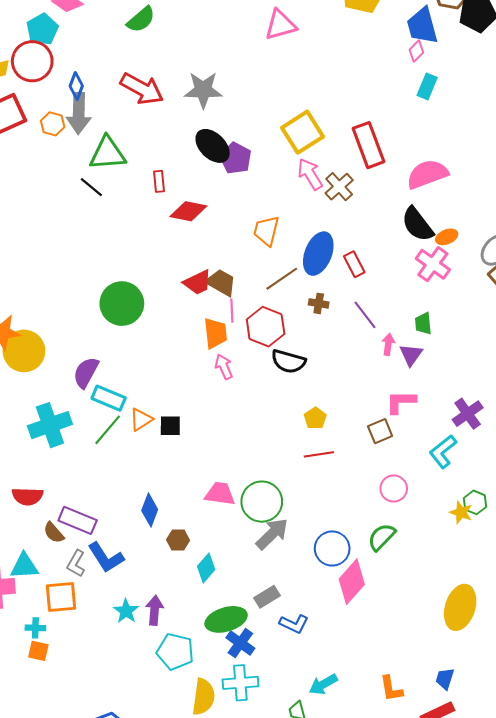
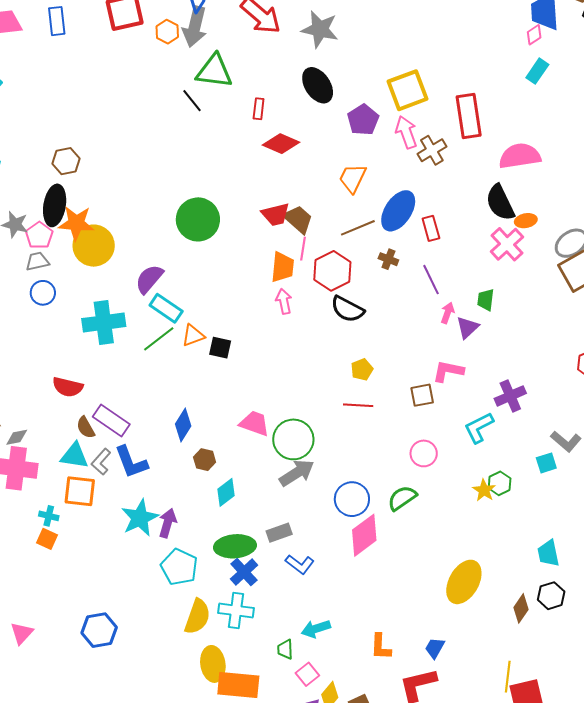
purple pentagon: (236, 158) -> (363, 120), moved
cyan triangle: (24, 566) -> (74, 456), moved
cyan star: (126, 611) -> (140, 518), size x1.5

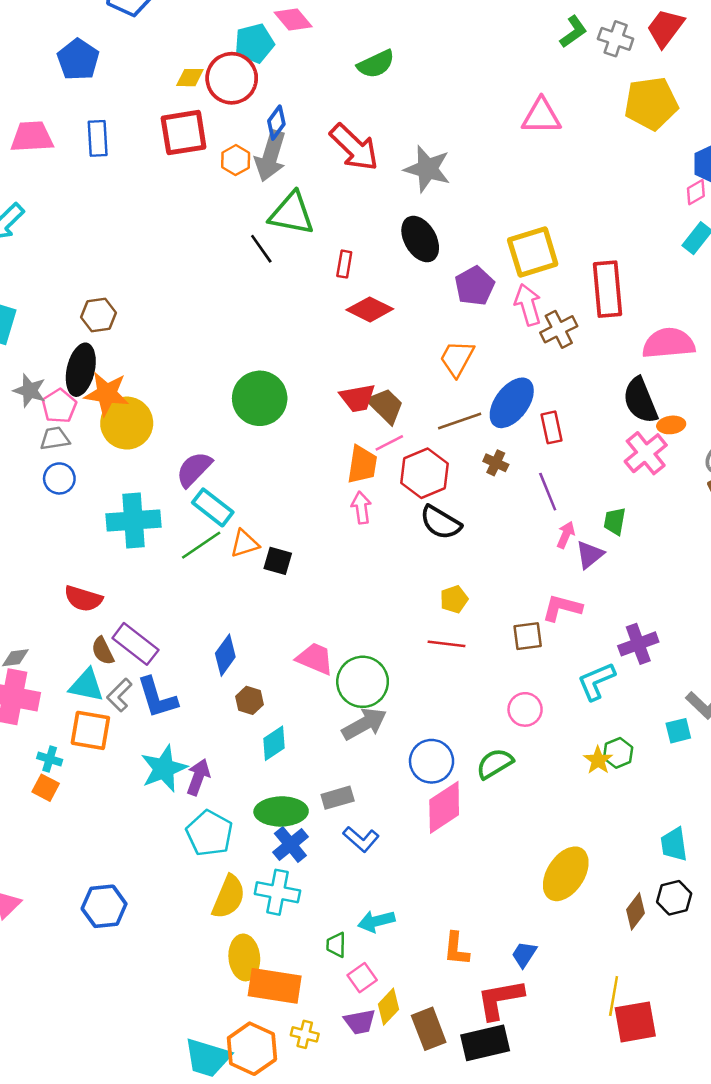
pink line: (303, 249) -> (389, 443), turned 50

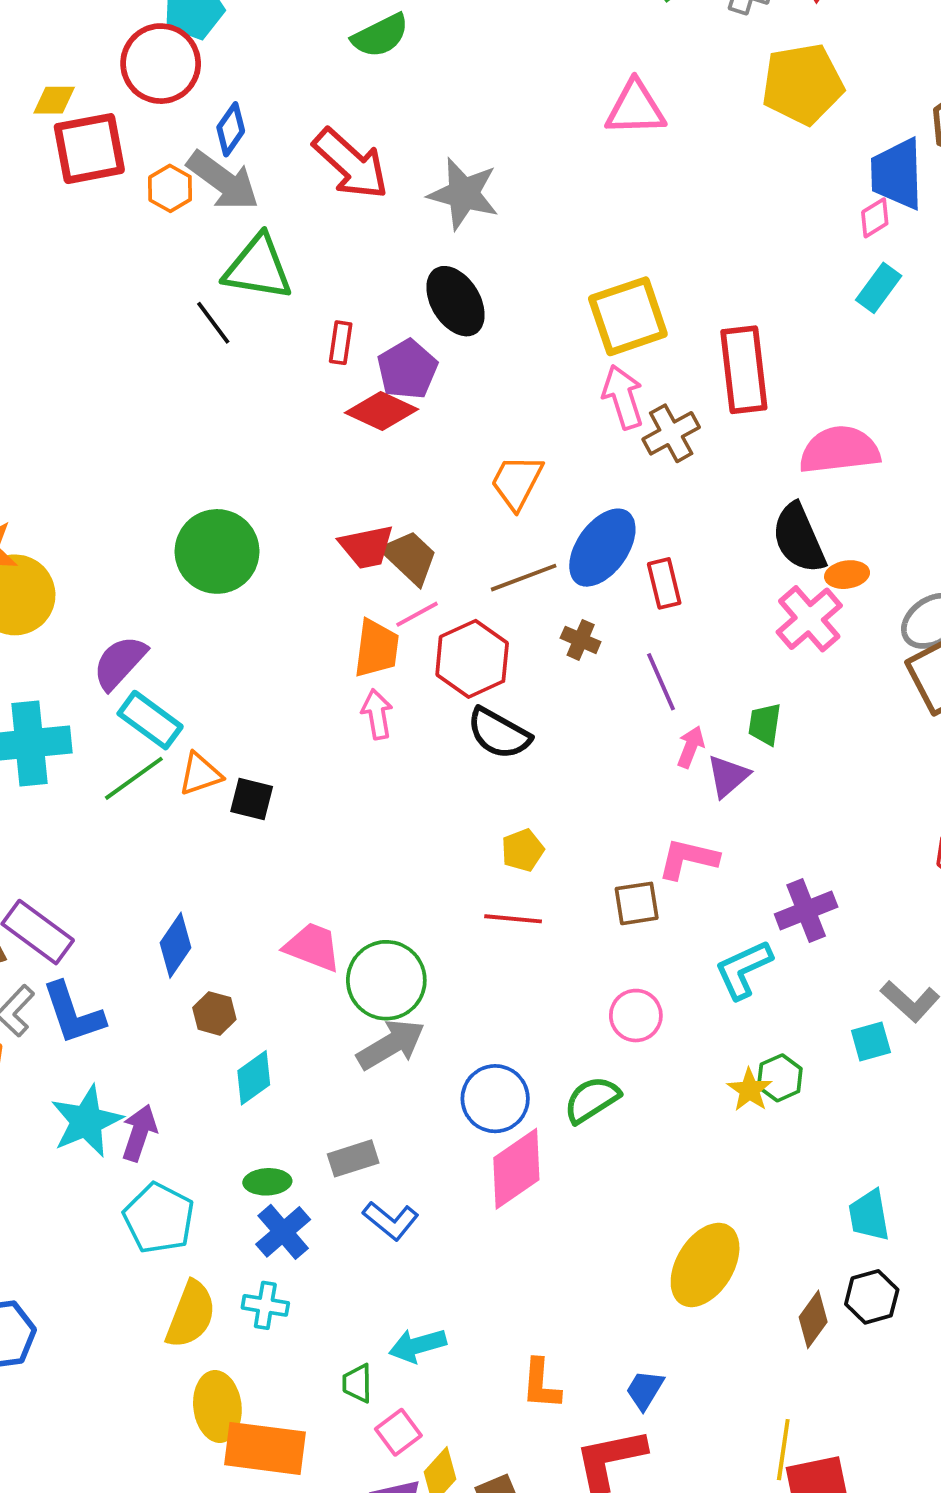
yellow diamond: (190, 78) -> (54, 100), moved
gray arrow: (270, 156) -> (223, 181), turned -69
purple pentagon: (475, 286) -> (407, 369), moved
green ellipse: (281, 811) -> (267, 1182), size x0.6
cyan cross: (277, 892) -> (265, 1305), size x0.7

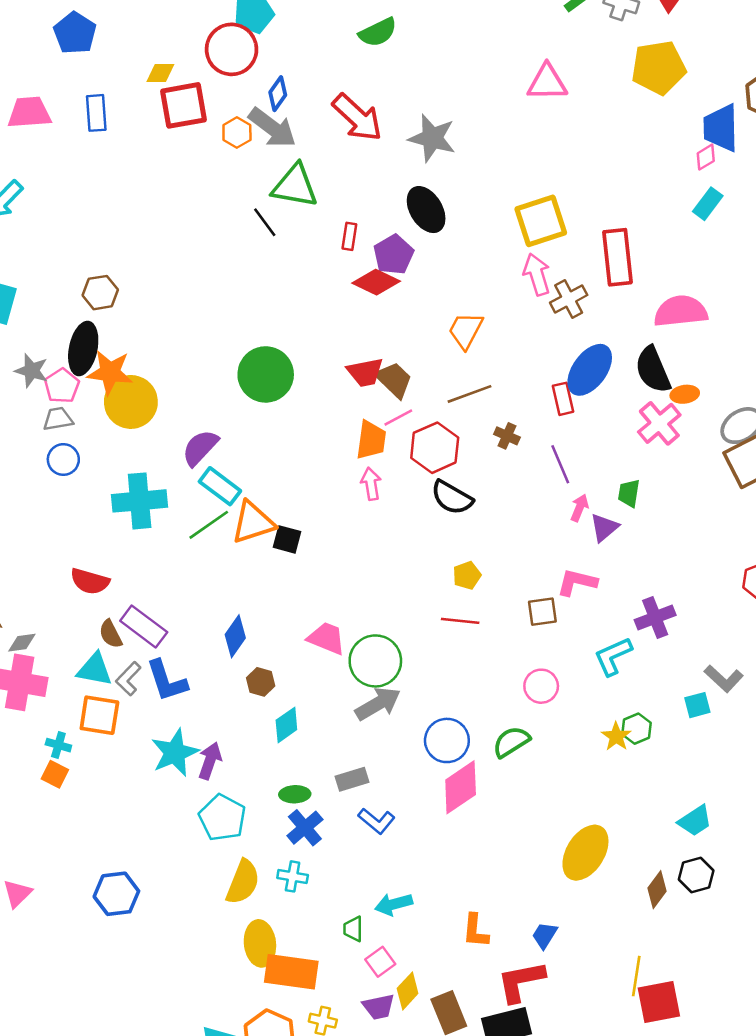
blue ellipse: (602, 548) -> (590, 370), moved
orange triangle: (200, 774) -> (253, 522), size x1.5
cyan trapezoid: (869, 1215) -> (695, 821), turned -114

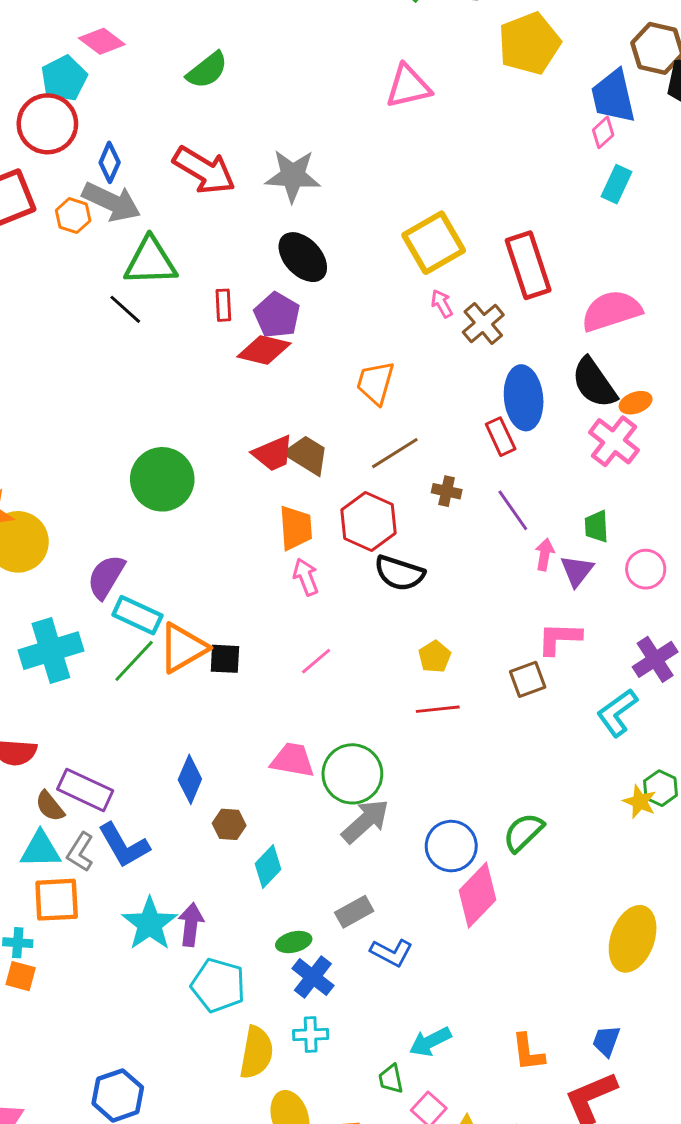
pink arrow: (537, 275) -> (442, 304), size x0.6
blue ellipse: (590, 370) -> (524, 398), turned -30
pink line: (398, 418) -> (316, 661), moved
pink circle: (541, 686) -> (646, 569), moved

